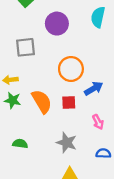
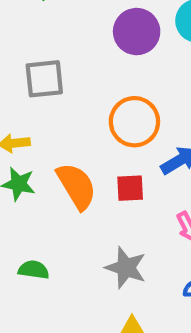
purple circle: (57, 24) -> (137, 32), moved

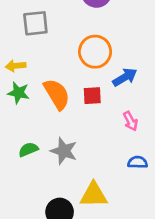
gray star: (126, 268) -> (64, 151), moved
green semicircle: (34, 270) -> (28, 150), turned -30

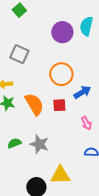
gray square: (35, 23) -> (19, 54), turned 30

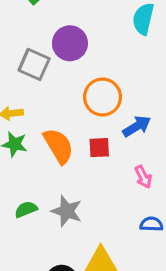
purple circle: (62, 32) -> (70, 43), moved

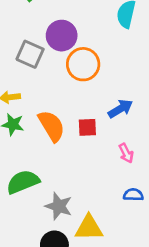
orange circle: (103, 97) -> (83, 64), moved
green semicircle: (26, 209) -> (23, 182), size x1.6
gray star: (67, 211) -> (59, 206), moved

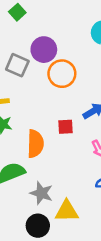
orange semicircle: (52, 126) -> (35, 144), moved, turned 32

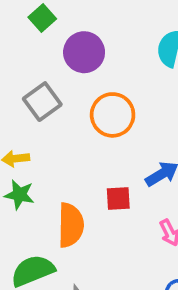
purple circle: (44, 50) -> (84, 52), moved
gray square: (17, 65) -> (42, 102), turned 30

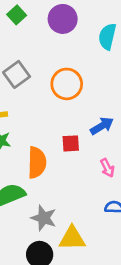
purple circle: (84, 52) -> (63, 19), moved

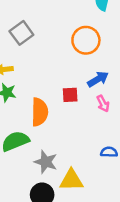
orange circle: (67, 84) -> (86, 40), moved
pink arrow: (107, 168) -> (103, 103), moved

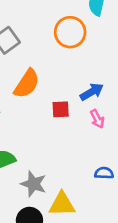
orange circle: (86, 40) -> (70, 32), moved
orange semicircle: (40, 112) -> (27, 84), moved, turned 32

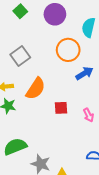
blue arrow: (92, 92) -> (84, 73), moved

